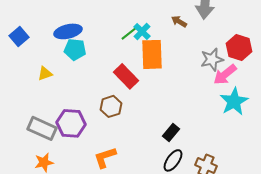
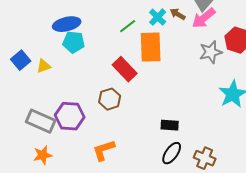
cyan cross: (142, 31) -> (158, 17), moved
blue square: (19, 36) -> (21, 60), moved
pink arrow: (225, 74) -> (204, 18), moved
black rectangle: (171, 132) -> (170, 125), turned 54

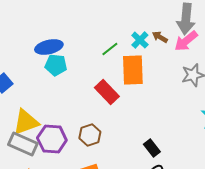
yellow triangle: (44, 66) -> (26, 122), moved, size x1.8
brown hexagon: (110, 99) -> (90, 135), moved
black rectangle: (170, 125) -> (152, 148), turned 48

